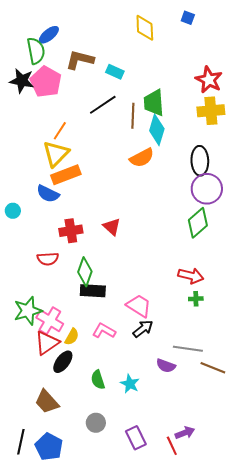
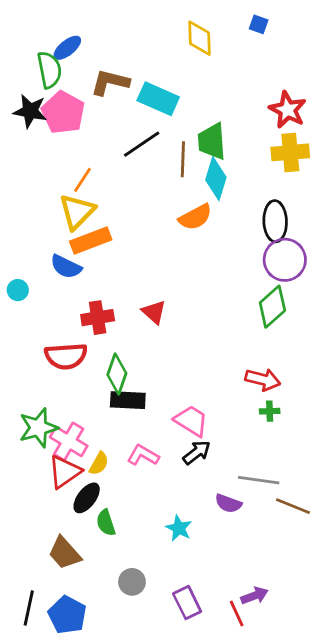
cyan rectangle: (115, 72) -> (158, 99), size x1.6
red semicircle: (48, 259) -> (66, 356), size x1.4
green semicircle: (98, 380) -> (106, 523), moved

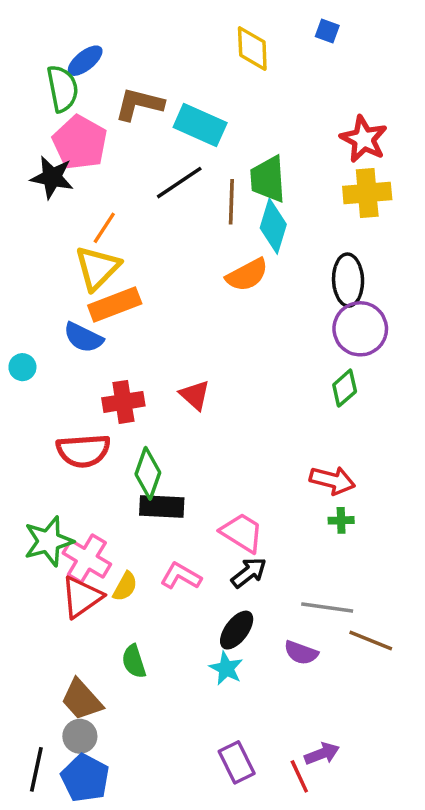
black star: (30, 111) -> (52, 177), moved
green diamond: (272, 307) -> (345, 388), size x0.7
black ellipse: (87, 498) -> (237, 630), moved
purple semicircle: (228, 503) -> (301, 653), moved
gray circle: (132, 582) -> (80, 736), moved

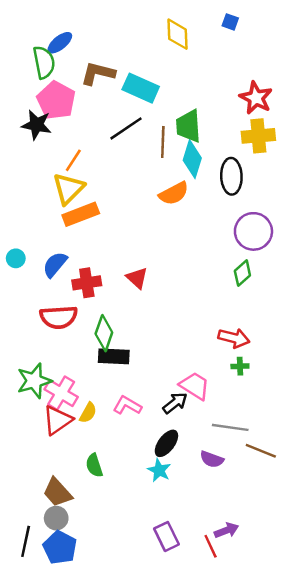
black ellipse: (348, 280) -> (231, 176), moved
blue semicircle: (83, 338) -> (55, 264), moved, turned 104
pink trapezoid: (242, 533) -> (195, 386), moved

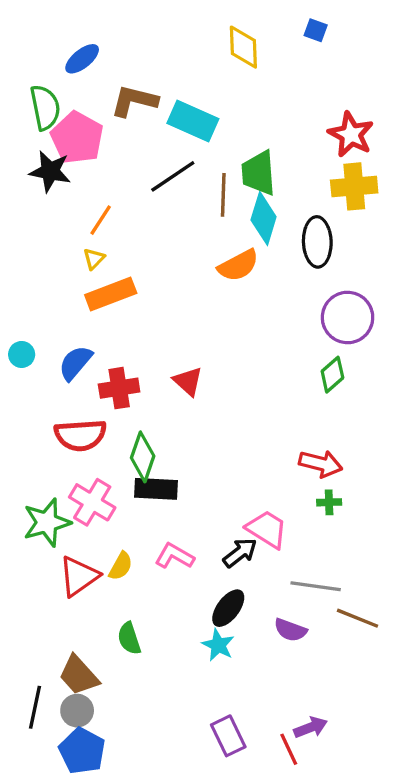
green semicircle: (44, 62) -> (45, 108), moved
yellow triangle: (68, 189) -> (94, 259), size x0.5
pink cross: (61, 393) -> (92, 502), moved
black line: (26, 541) -> (35, 707), moved

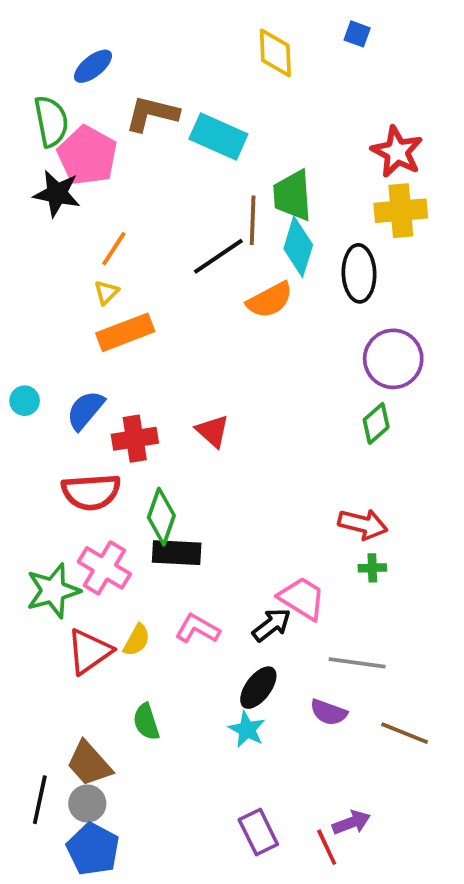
black line: (173, 176) -> (218, 256), moved
brown line: (358, 618) -> (405, 733), moved

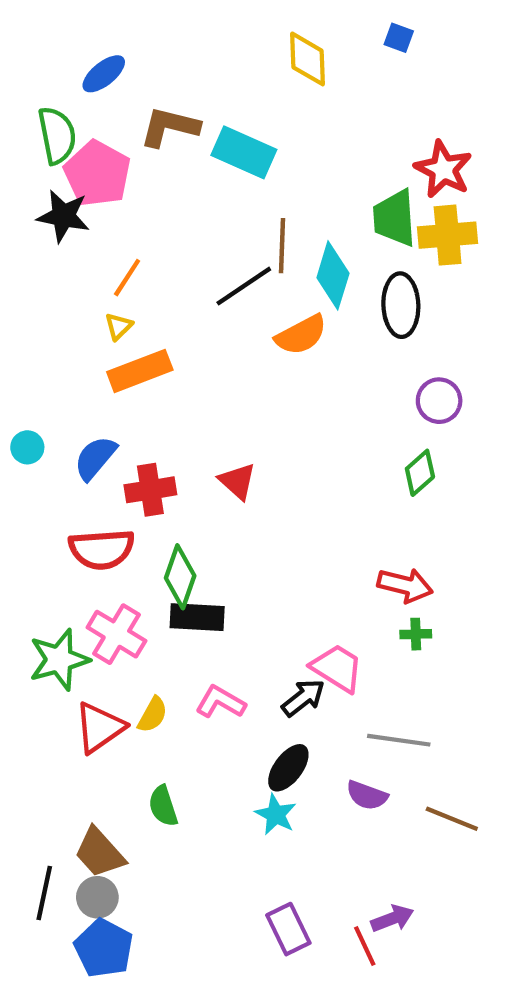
green trapezoid: (293, 195) -> (394, 218), moved
purple circle: (393, 359) -> (439, 401), size x0.7

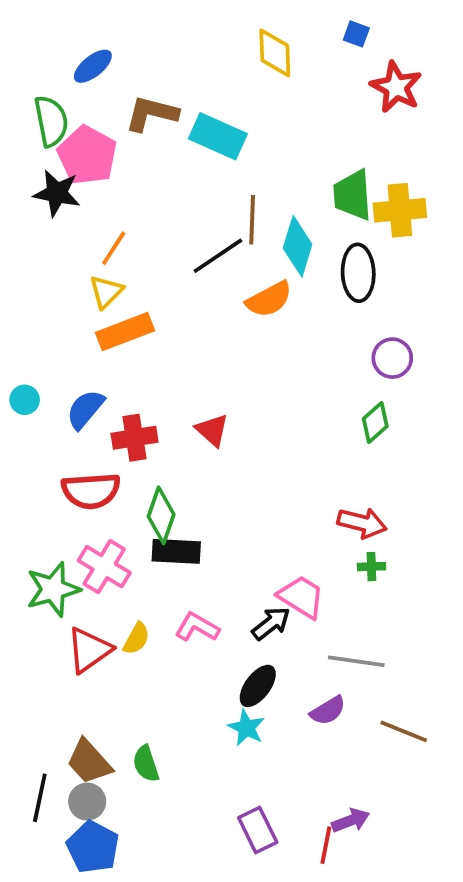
red star: (443, 169) -> (396, 87), moved
yellow triangle: (119, 326) -> (106, 292), size x1.4
purple semicircle: (367, 795) -> (328, 711), turned -51
green semicircle: (163, 806) -> (146, 764), moved
red line: (365, 946) -> (326, 845), turned 36

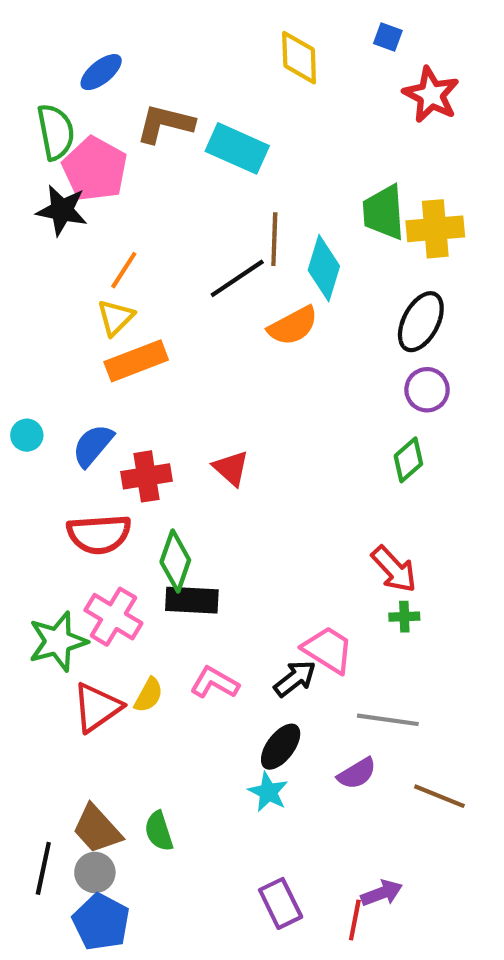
black ellipse: (358, 273) -> (421, 322), moved, turned 30
red arrow: (362, 523) -> (394, 569), turned 33

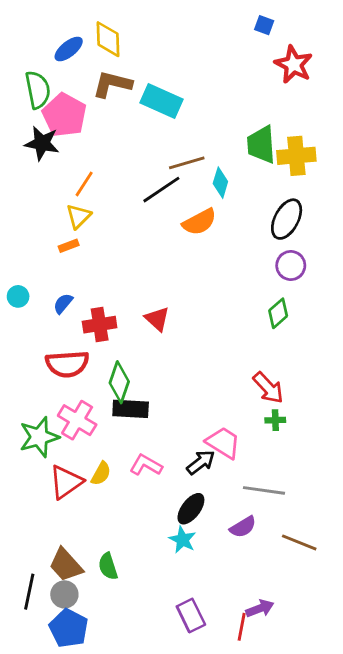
yellow diamond: (299, 58) -> (108, 39), moved
brown line: (274, 239) -> (187, 163), turned 72
cyan diamond: (324, 268) -> (220, 183), size x0.7
orange rectangle: (136, 361) -> (69, 246), moved, size x0.5
blue semicircle: (93, 445) -> (63, 303), size x0.7

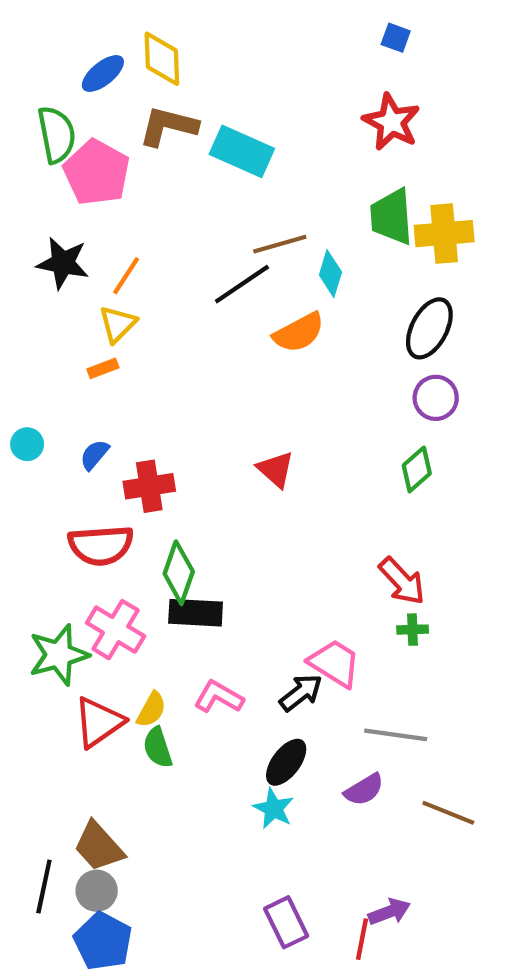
red star: (294, 64) -> (391, 122), moved
black star: (42, 143) -> (63, 263), moved
red triangle: (157, 319) -> (276, 469), moved
green semicircle: (108, 566) -> (158, 747), moved

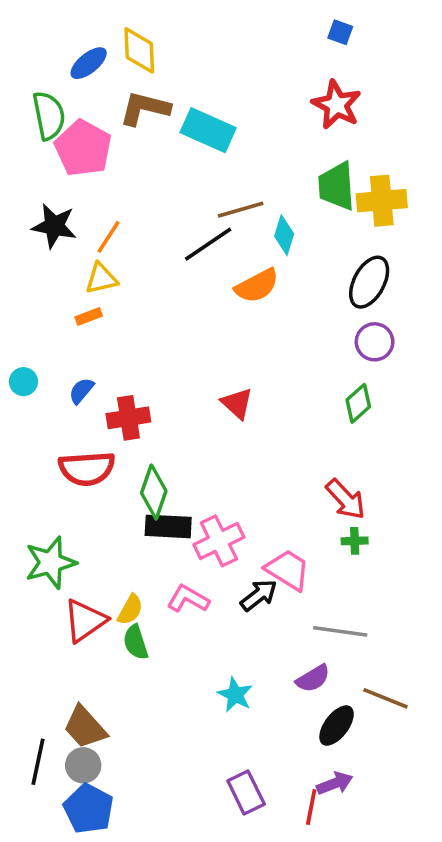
yellow triangle: (118, 324) -> (101, 278), turned 32
pink cross: (116, 630) -> (219, 541), moved, turned 33
black ellipse: (286, 762) -> (337, 725), moved

